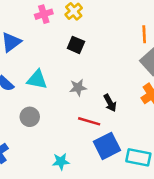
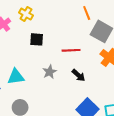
red line: (89, 121) -> (71, 50), moved

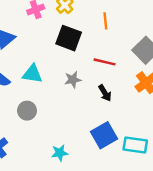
orange line: (87, 13) -> (105, 21), moved
black square: (37, 39) -> (69, 38), size x1.5

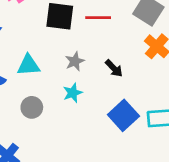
red line: (105, 62) -> (98, 18), moved
cyan star: (60, 153) -> (73, 93), moved

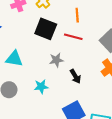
gray star: (75, 61) -> (56, 60), moved

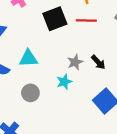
black square: (46, 29) -> (55, 19), turned -30
gray star: (56, 60) -> (75, 62), moved

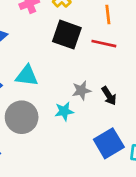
black square: (55, 19) -> (67, 35), turned 30
gray circle: (30, 93) -> (22, 117), size x1.5

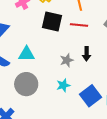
black arrow: (109, 96) -> (87, 54), moved, turned 40
cyan star: (64, 111) -> (63, 85), moved

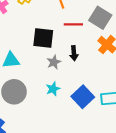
black square: (52, 22) -> (43, 38), moved
red line: (79, 25) -> (73, 24), moved

